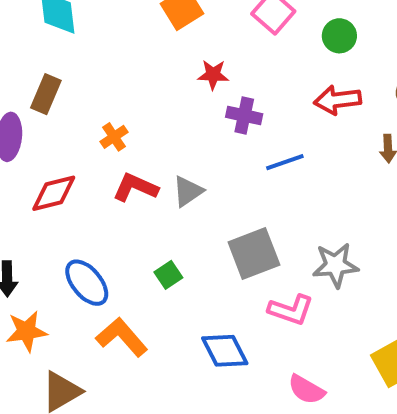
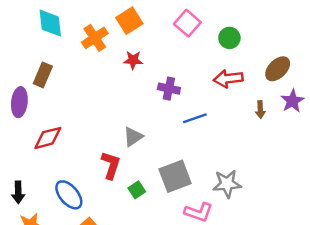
red star: (213, 75) -> (133, 60), moved
orange cross: (114, 137) -> (95, 38), moved, size x1.5
red L-shape: (135, 187) -> (111, 165), moved, turned 84
green square: (168, 275) -> (137, 190), moved

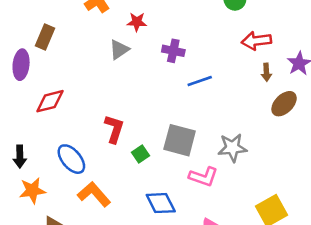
brown ellipse: (278, 69) -> (284, 104), moved
red arrow: (228, 79) -> (256, 41), moved
gray triangle: (133, 137) -> (119, 50), moved
gray square: (175, 176) -> (180, 140), turned 36

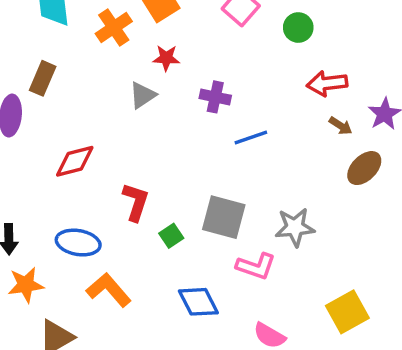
brown arrow: (266, 72) -> (341, 126), turned -54
red diamond: (50, 101) -> (75, 161), moved
blue ellipse: (71, 159) -> (78, 243), turned -40

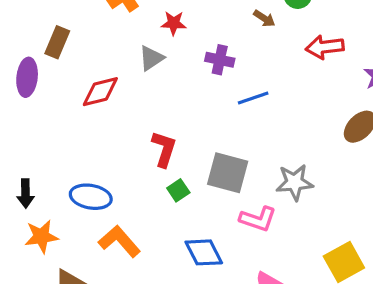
brown arrow: (341, 126) -> (264, 18), moved
red diamond: (75, 161) -> (100, 92), moved
red L-shape: (136, 202) -> (164, 149), moved

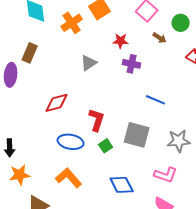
red star: (174, 23) -> (121, 41), moved
red diamond: (100, 92) -> (57, 103), moved
blue line: (253, 98) -> (156, 100), moved, turned 42
blue ellipse: (91, 197) -> (71, 142), moved
pink L-shape: (258, 219) -> (166, 175), moved

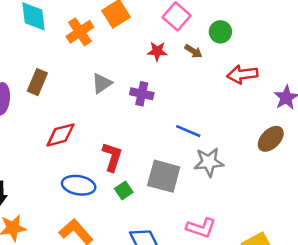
red star: (121, 41) -> (157, 51), moved
brown rectangle: (30, 53) -> (37, 82), moved
purple cross: (132, 64) -> (142, 94), moved
gray star: (179, 141) -> (209, 162), moved

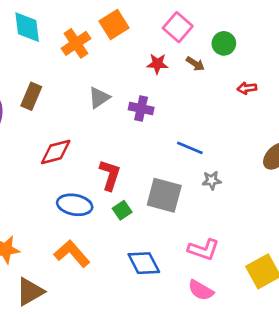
red arrow: (242, 74) -> (247, 88), size x0.6
gray star: (209, 162) -> (212, 180), size x0.6

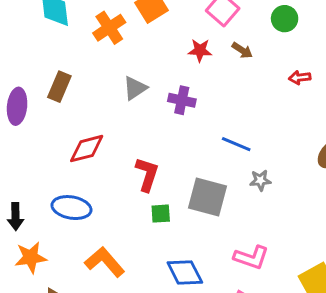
green circle: (224, 43) -> (285, 19), moved
blue ellipse: (75, 205) -> (71, 208), moved
green square: (122, 210) -> (161, 214), turned 30

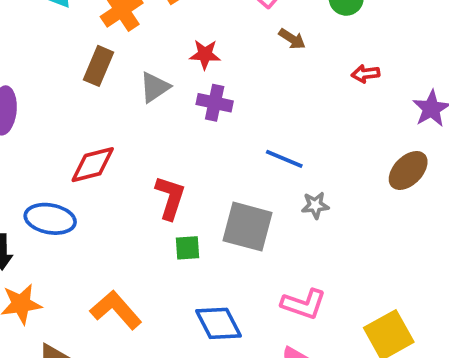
red star: (200, 50) -> (205, 54), moved
brown rectangle: (59, 87) -> (98, 66), moved
blue ellipse: (71, 208) -> (50, 219), moved

